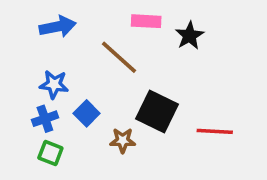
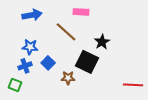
black star: (189, 36) -> (102, 42), moved
red line: (215, 131) -> (133, 85), moved
green square: (50, 153) -> (15, 85), moved

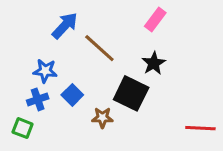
pink rectangle: (81, 12) -> (155, 20), moved, turned -56
blue arrow: (32, 15) -> (65, 26), moved, turned -36

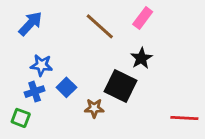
blue arrow: (65, 26) -> (30, 24), moved
brown line: (99, 48) -> (100, 26), moved

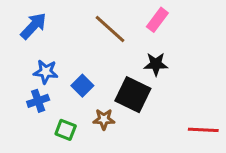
black star: (141, 58) -> (156, 64), turned 30
blue square: (66, 87) -> (82, 86), moved
green square: (21, 118) -> (66, 130), moved

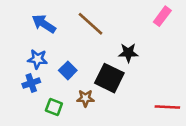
pink rectangle: (157, 20) -> (162, 16), moved
blue arrow: (33, 26) -> (44, 24), moved, turned -100

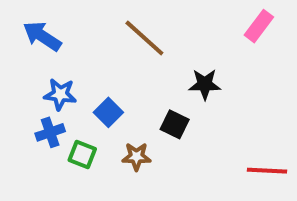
blue arrow: (44, 24) -> (42, 36), moved
black square: (109, 78) -> (175, 124), size x0.6
green square: (54, 107) -> (82, 155), moved

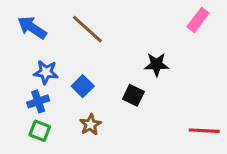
brown line: (144, 38) -> (87, 29), moved
green square: (82, 155) -> (40, 131), moved
brown star: (136, 157) -> (90, 125), moved, turned -30

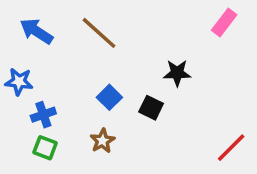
blue star: (46, 72) -> (19, 82), moved
blue square: (83, 86) -> (109, 97), moved
red line: (204, 131) -> (231, 148), turned -48

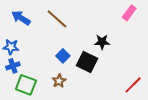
black square: (151, 108) -> (87, 62), size x1.5
blue cross: (43, 115) -> (13, 66), moved
green square: (45, 148) -> (26, 85), size x1.5

